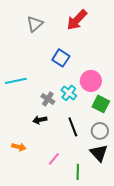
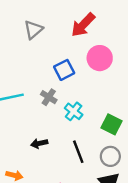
blue square: (61, 58) -> (64, 70), turned 30
pink circle: (91, 81) -> (100, 58), moved
gray cross: (48, 99) -> (49, 97), moved

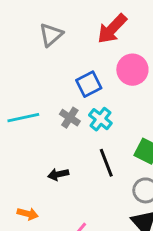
cyan cross: (74, 111) -> (100, 119), moved
black line: (78, 152) -> (106, 163), moved

